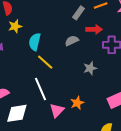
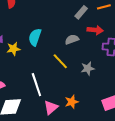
yellow star: (15, 26) -> (13, 49), moved
yellow line: (45, 62) -> (60, 61), moved

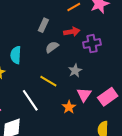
gray rectangle: (81, 12) -> (43, 25), moved
yellow line: (60, 61) -> (48, 81), moved
pink triangle: (51, 107) -> (84, 95), moved

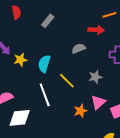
gray rectangle: (43, 25) -> (48, 21), moved
red arrow: (72, 32) -> (96, 30), moved
cyan semicircle: (16, 55) -> (44, 64), moved

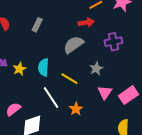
gray semicircle: (79, 48) -> (73, 45), size x1.5
orange star: (80, 111) -> (76, 109), moved

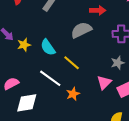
cyan semicircle: (43, 67) -> (48, 47), turned -48
gray star: (96, 69) -> (118, 63), moved
white line: (51, 98) -> (50, 78), turned -30

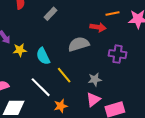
gray star: (118, 63) -> (95, 79), moved

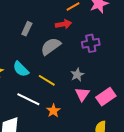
gray rectangle: (51, 14) -> (27, 29), moved

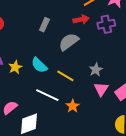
purple cross: (91, 43) -> (106, 24), moved

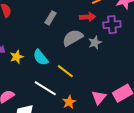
gray star: (96, 70) -> (95, 43), moved
pink triangle: (101, 89) -> (99, 97), moved

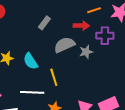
yellow line: (65, 71) -> (54, 77), turned 30
white line: (45, 88) -> (32, 92), turned -35

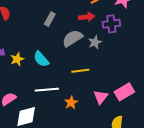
yellow line: (54, 77) -> (80, 71), moved, turned -72

